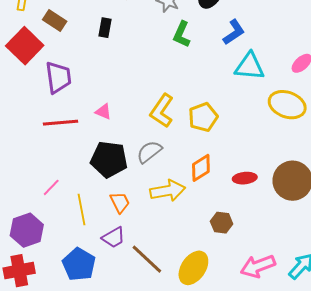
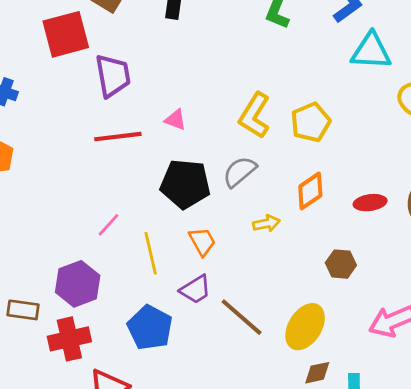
red square: (25, 46) -> (66, 34), turned 33
yellow arrow: (168, 191) -> (266, 223), size x0.6

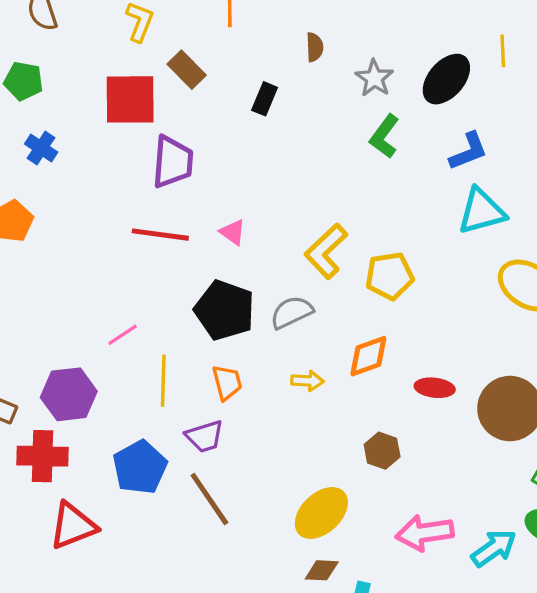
cyan triangle: (371, 51) -> (482, 211), turned -33
brown line: (242, 317) -> (209, 499), moved

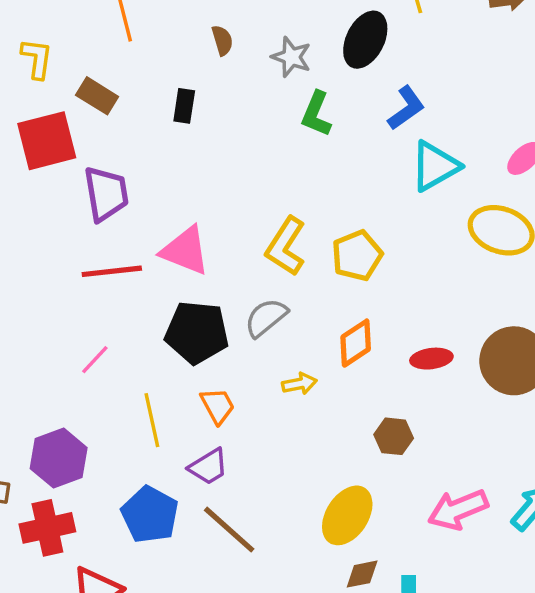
pink triangle: (233, 232) -> (185, 251), size x1.8
pink line: (123, 335) -> (95, 360), moved

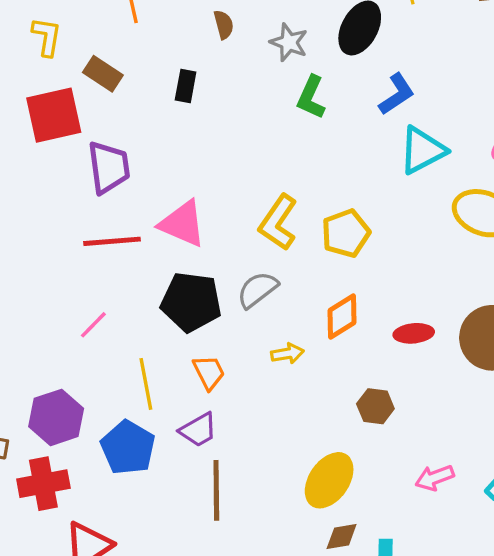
pink arrow: (458, 510) -> (435, 478), size x0.7
blue pentagon: (150, 515) -> (128, 448), moved
brown line: (229, 530) -> (216, 490), turned 46

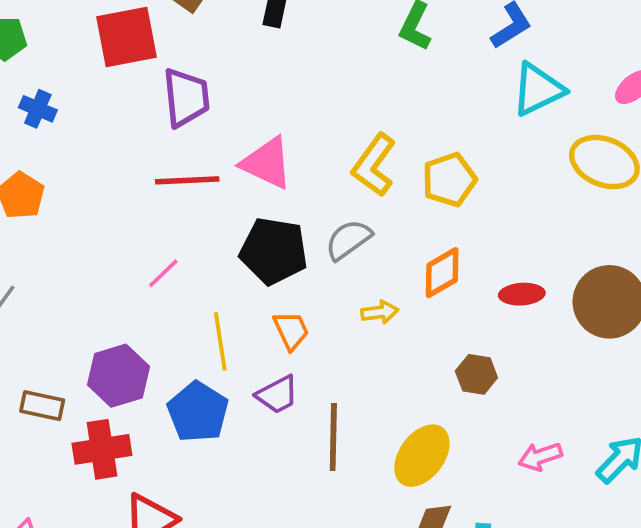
brown line: (216, 490) -> (333, 437), moved

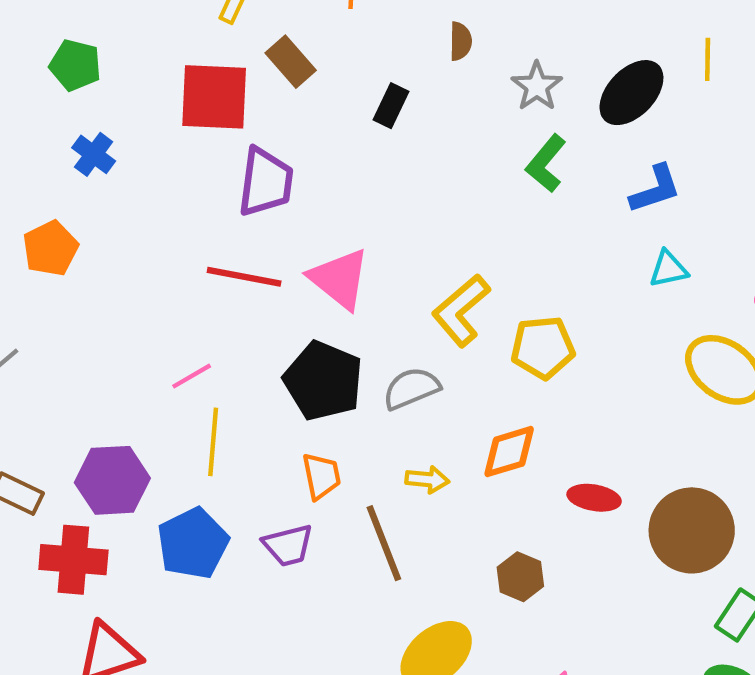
cyan triangle: (538, 89) -> (668, 269), size x0.6
yellow line: (220, 341) -> (213, 442), moved
brown line: (333, 437) -> (384, 543), moved, turned -36

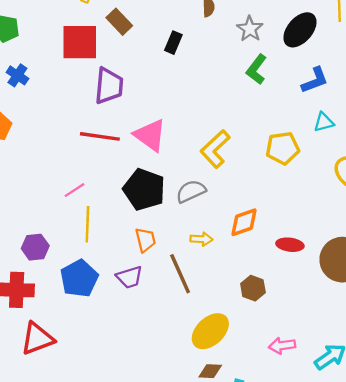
yellow pentagon: (543, 348) -> (283, 148), moved
purple hexagon: (112, 480) -> (35, 247), size x0.7

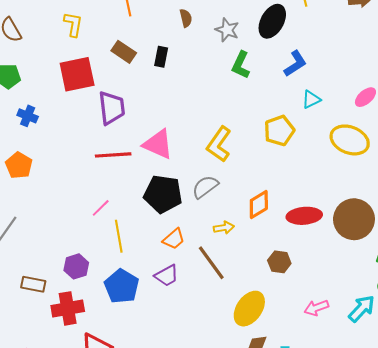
brown rectangle: (119, 22) -> (124, 52), moved
orange trapezoid: (145, 240) -> (174, 239), turned 75
red ellipse: (290, 245) -> (304, 216), size x1.4

